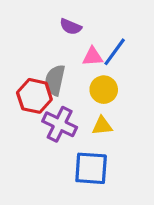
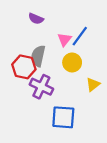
purple semicircle: (71, 27) -> (36, 19), moved
pink triangle: (93, 57) -> (64, 39), turned -48
yellow triangle: (102, 126) -> (93, 84), moved, turned -32

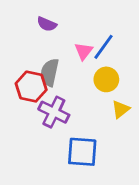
yellow circle: (72, 63) -> (106, 79), moved

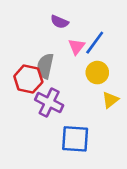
purple semicircle: (47, 24) -> (60, 22), moved

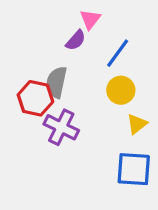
purple semicircle: (60, 22) -> (76, 40), moved, turned -72
pink triangle: (76, 47) -> (90, 19), moved
blue square: (75, 139) -> (134, 169), moved

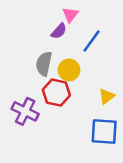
yellow circle: (121, 90) -> (69, 70), moved
red hexagon: (35, 98) -> (56, 93), moved
purple cross: (61, 127) -> (25, 111), moved

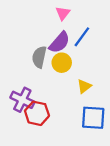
purple semicircle: (59, 31) -> (59, 42), moved, size x1.5
red hexagon: (56, 93) -> (37, 113), moved
yellow triangle: (107, 96) -> (84, 86), moved

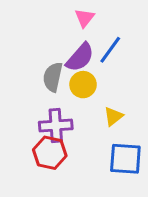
purple cross: (22, 100) -> (56, 125), moved, turned -30

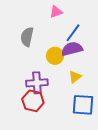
pink triangle: (85, 18) -> (56, 12), turned 32
purple semicircle: (80, 57) -> (72, 49), moved, turned -145
gray semicircle: (53, 77) -> (27, 37), moved

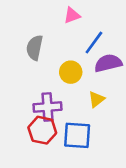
purple semicircle: (72, 49) -> (108, 63), moved
blue square: (83, 105) -> (77, 135), moved

